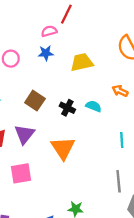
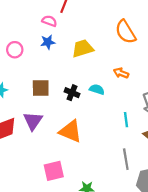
pink semicircle: (49, 31) -> (49, 21), turned 40
brown square: (35, 101) -> (41, 88), turned -30
orange triangle: (63, 148) -> (71, 131), turned -30
pink square: (21, 173) -> (54, 171), moved

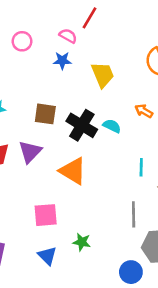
yellow trapezoid: (83, 48) -> (103, 75), turned 75
pink circle: (15, 50) -> (22, 41), moved
black cross: (72, 93) -> (82, 125), size x1.6

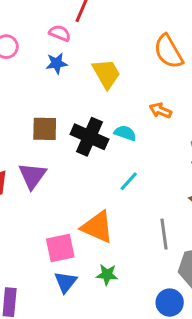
cyan line: (141, 167) -> (129, 181), moved, turned 48
orange triangle: (73, 171) -> (97, 227), moved
blue triangle: (47, 256) -> (65, 282), moved, turned 30

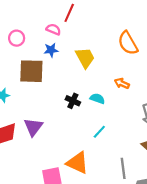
brown square: (45, 129) -> (31, 71), moved, size x1.4
black cross: (89, 137) -> (73, 101), size x0.6

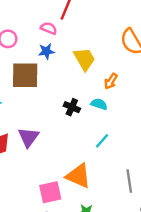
orange arrow: (122, 83) -> (111, 81), moved, turned -80

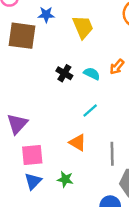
orange arrow: (111, 81) -> (117, 67), moved
purple triangle: (28, 137) -> (17, 124), moved
orange triangle: (78, 176) -> (78, 143), moved, size x0.7

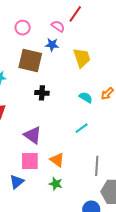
black cross: (64, 73) -> (42, 93), moved, turned -32
purple triangle: (17, 124) -> (33, 135), moved, turned -42
orange triangle: (78, 143) -> (57, 160), moved
blue triangle: (33, 181) -> (17, 182), moved

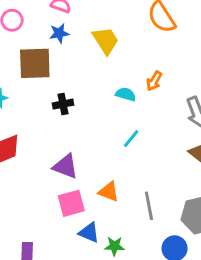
gray line: (97, 166) -> (149, 206), moved
blue triangle: (17, 182) -> (89, 233), moved, turned -42
green star: (56, 184) -> (114, 246), moved

